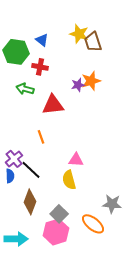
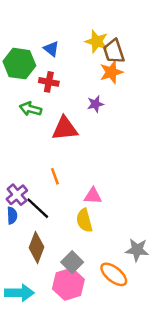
orange star: (91, 81) -> (111, 72), moved
orange line: (41, 137) -> (55, 176), moved

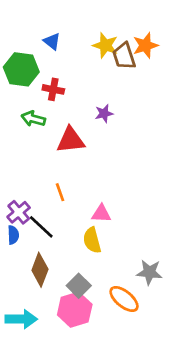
blue triangle: (51, 49) -> (52, 41), moved
orange star: (111, 72) -> (145, 45), moved

